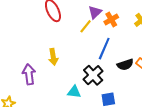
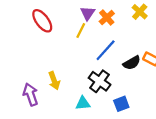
blue line: (104, 49) -> (106, 50), turned 30
yellow arrow: (53, 57) -> (54, 81), moved

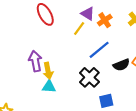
purple triangle: (88, 13) -> (88, 14), turned -40
purple arrow: (31, 94) -> (35, 61), moved
cyan triangle: (83, 103) -> (49, 87), moved

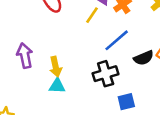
purple arrow: (35, 61) -> (25, 56), moved
black cross: (89, 77) -> (106, 74), turned 30

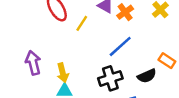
yellow line: (92, 15) -> (82, 23), moved
black semicircle: (144, 58) -> (147, 76), moved

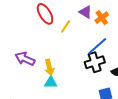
purple arrow: (33, 63) -> (25, 59), turned -54
black cross: (110, 78) -> (95, 62), moved

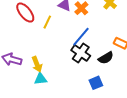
black cross: (95, 62) -> (81, 53), turned -30

